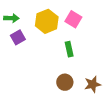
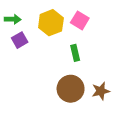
brown circle: (65, 82) -> (71, 89), size x1.5

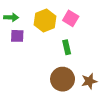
purple square: (20, 40) -> (17, 36), turned 32

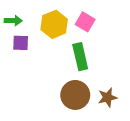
green rectangle: (67, 47) -> (80, 57), size x1.5

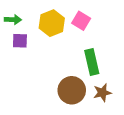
green rectangle: (80, 57) -> (92, 62), moved

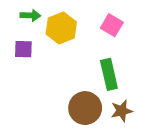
green arrow: (13, 20) -> (30, 15), moved
pink square: (81, 21) -> (112, 25), moved

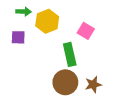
pink square: (112, 25) -> (86, 31), moved
green rectangle: (109, 74) -> (70, 54), moved

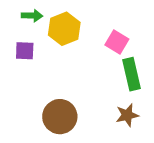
green rectangle: (70, 54) -> (132, 74), moved
brown circle: (65, 82) -> (60, 117), moved

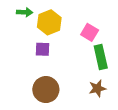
purple square: (25, 51) -> (43, 49), moved

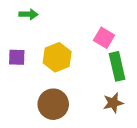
yellow hexagon: (49, 22) -> (57, 57), moved
purple square: (43, 49) -> (17, 57), moved

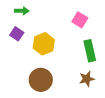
pink square: (104, 38) -> (80, 20), moved
purple square: (17, 57) -> (17, 34), moved, turned 32

